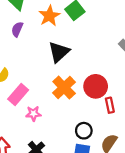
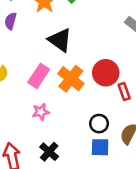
black triangle: (59, 52) -> (60, 40), turned -35
pink rectangle: (18, 95) -> (39, 76), moved

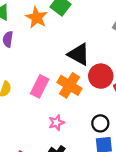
black triangle: (60, 40) -> (79, 54), moved
pink star: (41, 112) -> (56, 123), moved

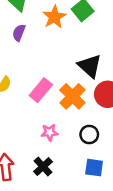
black circle: (100, 123) -> (89, 135), moved

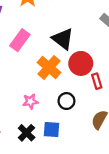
pink rectangle: (41, 90) -> (20, 40), moved
blue square: (94, 168) -> (51, 130), moved

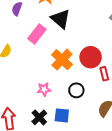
black triangle: (63, 39) -> (61, 19), moved

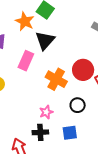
black triangle: (61, 19) -> (45, 40), turned 45
black cross: (39, 117) -> (40, 132), moved, turned -35

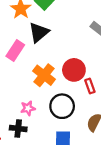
black circle: (78, 105) -> (62, 106), size x1.5
blue square: (70, 133) -> (63, 138), moved

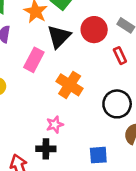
red circle: (74, 70) -> (94, 30), moved
red rectangle: (90, 86) -> (120, 56), moved
black circle: (62, 106) -> (117, 104), moved

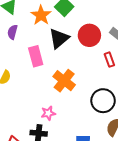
pink rectangle: (34, 60) -> (36, 56), turned -48

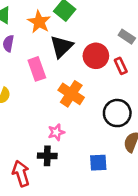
red circle: (89, 35) -> (96, 56), moved

